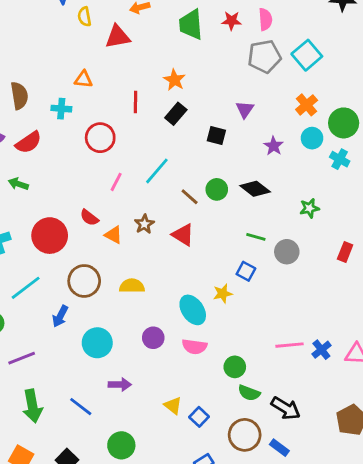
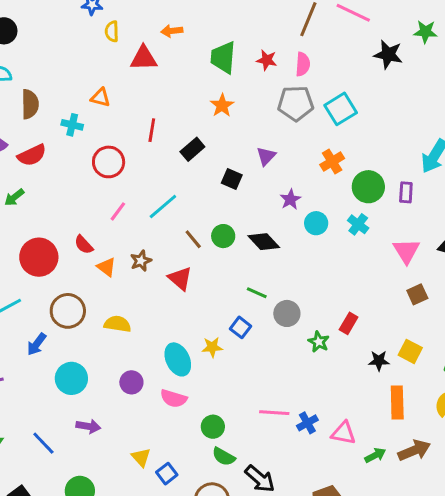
orange star: (174, 80) -> (222, 105), moved
cyan circle: (312, 138) -> (316, 223), moved
green arrow: (18, 184) -> (14, 197), turned -66
green star: (309, 208) -> (319, 342), moved, turned 30

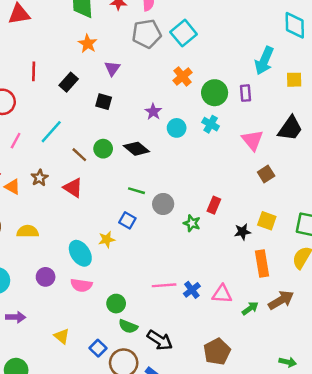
purple triangle: (266, 156) -> (112, 68), moved
blue square: (167, 474) -> (98, 348), moved

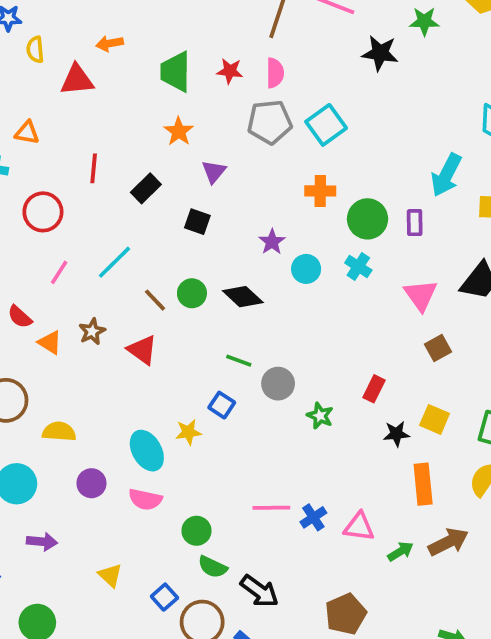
orange cross: (183, 76) -> (320, 191), turned 36
red rectangle: (214, 205) -> (374, 389), moved
yellow semicircle: (28, 231) -> (59, 432), moved

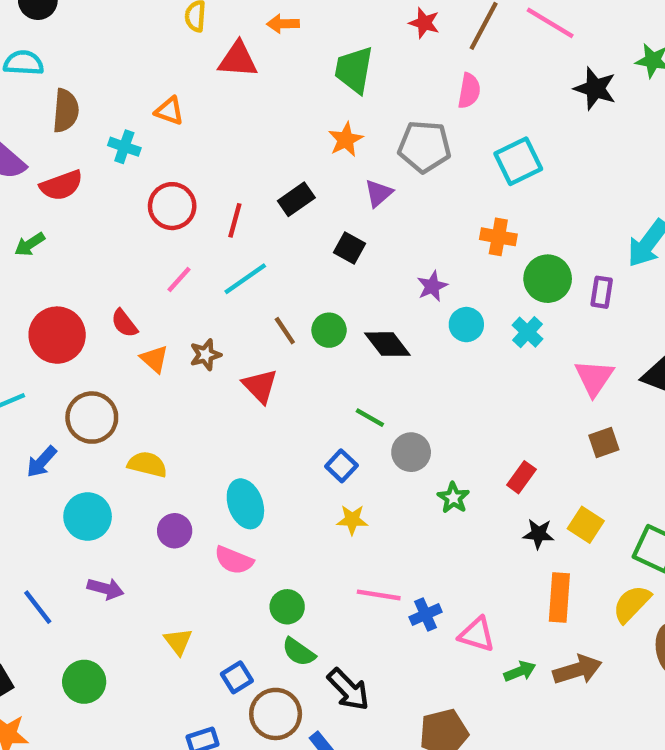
red star: (230, 71) -> (424, 23), moved
gray pentagon: (270, 122) -> (425, 146), moved
red line: (94, 168) -> (235, 220), moved
yellow star: (188, 432) -> (352, 520), moved

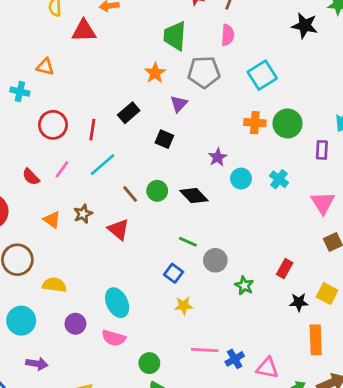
green trapezoid: (354, 70) -> (175, 36), moved
green circle: (548, 279) -> (287, 123), moved
red semicircle: (124, 323) -> (31, 177), moved

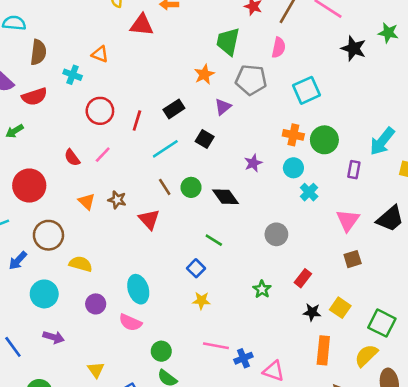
cyan line: (102, 165) -> (165, 149), moved
cyan circle: (241, 179) -> (293, 168), moved
brown star: (83, 214) -> (117, 200), turned 30
gray circle: (215, 260) -> (276, 234), moved

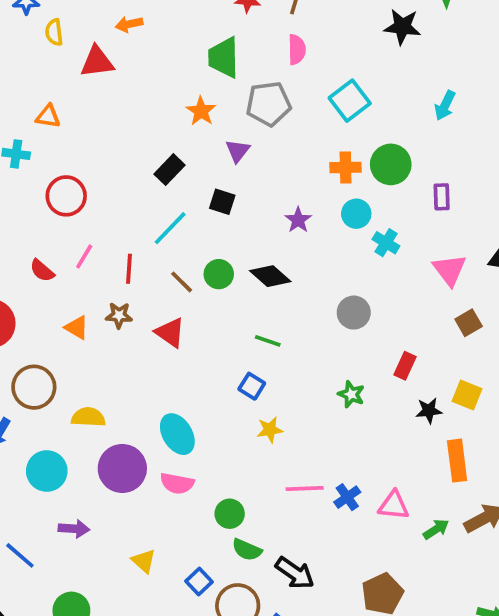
red line: (137, 120) -> (129, 269), moved
cyan arrow: (382, 141) -> (445, 105), moved, size x0.7
purple circle: (96, 304) -> (122, 468), size x1.6

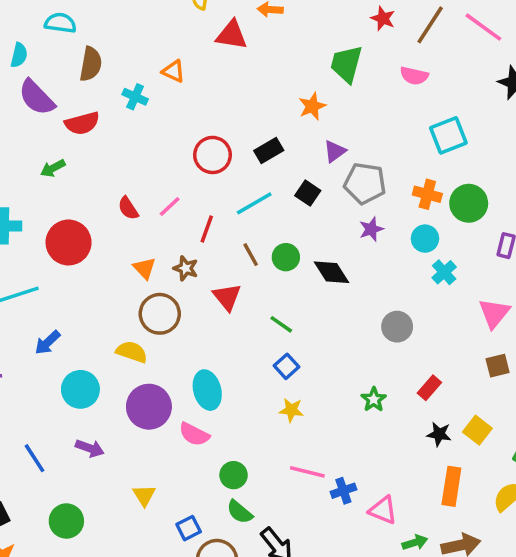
pink semicircle: (297, 50) -> (414, 76), turned 88
gray pentagon: (268, 104) -> (365, 183), moved
red circle: (66, 196) -> (213, 155), moved
green line: (268, 341) -> (281, 324), moved
brown circle: (34, 387) -> (160, 314), moved

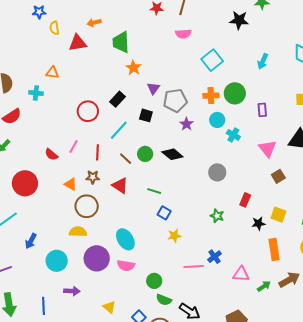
green trapezoid: (346, 64) -> (121, 42), moved
blue line: (34, 458) -> (44, 306), turned 48
blue cross: (343, 491) -> (214, 257), moved

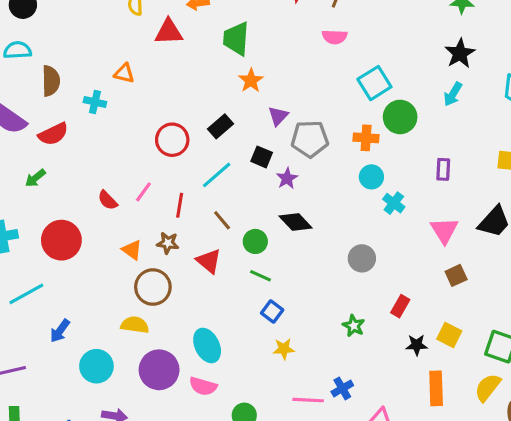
black star: (239, 20) -> (460, 53), moved, turned 30
green circle: (235, 93) -> (400, 117), moved
purple star: (186, 124) -> (287, 178), moved
green circle: (145, 154) -> (255, 241), moved

